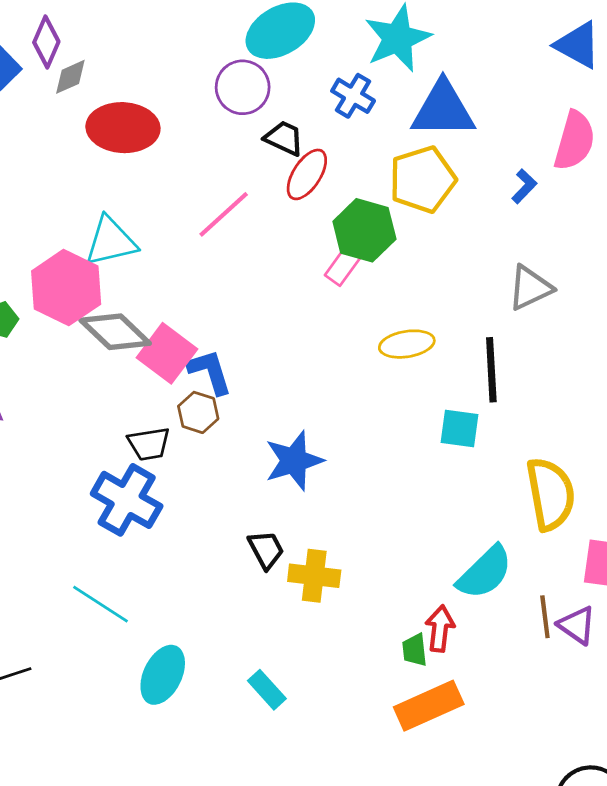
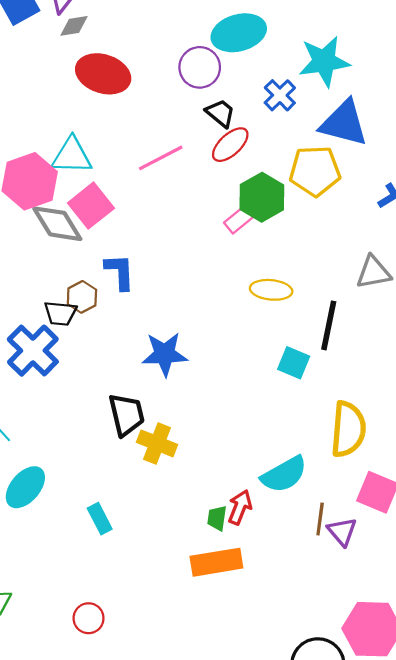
pink square: (167, 353) -> (91, 206), moved
brown hexagon: (198, 412) -> (82, 297), moved
black trapezoid: (266, 550) -> (126, 415), size x1.4

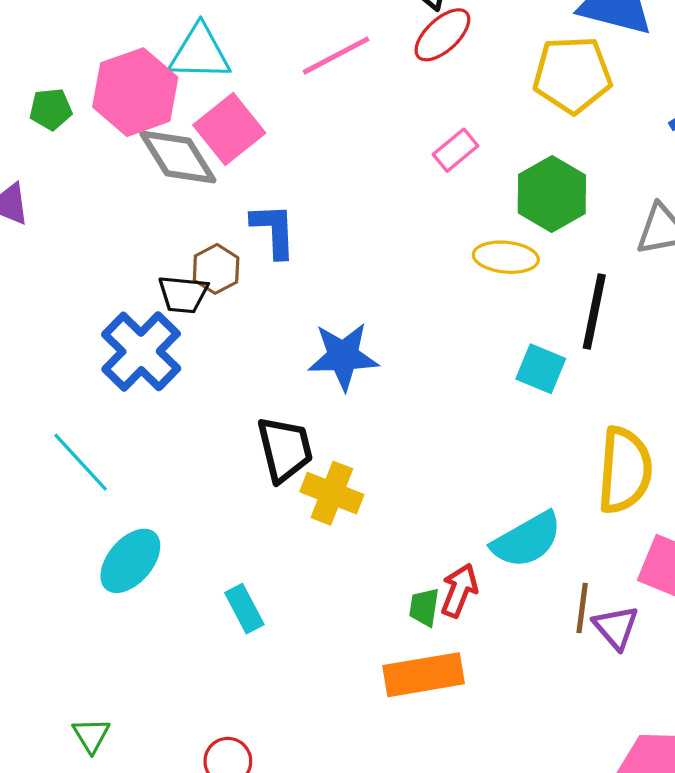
green hexagon: (262, 197) -> (552, 194), moved

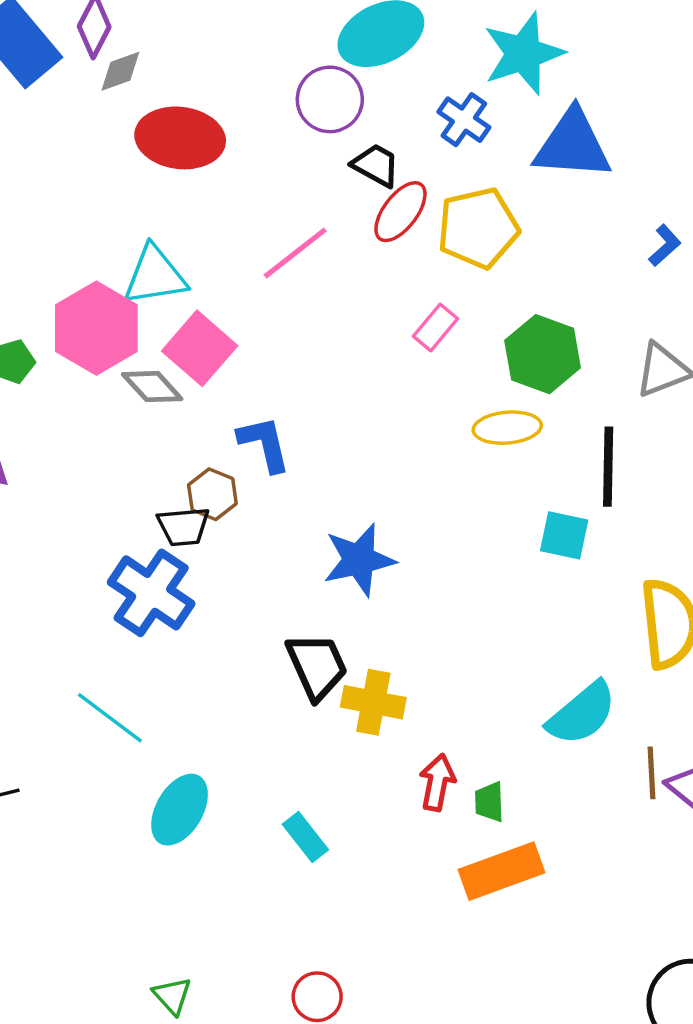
yellow pentagon: (572, 75) -> (478, 228), moved
gray diamond: (178, 157) -> (152, 387), size x0.7
red arrow: (459, 590) -> (437, 782), moved

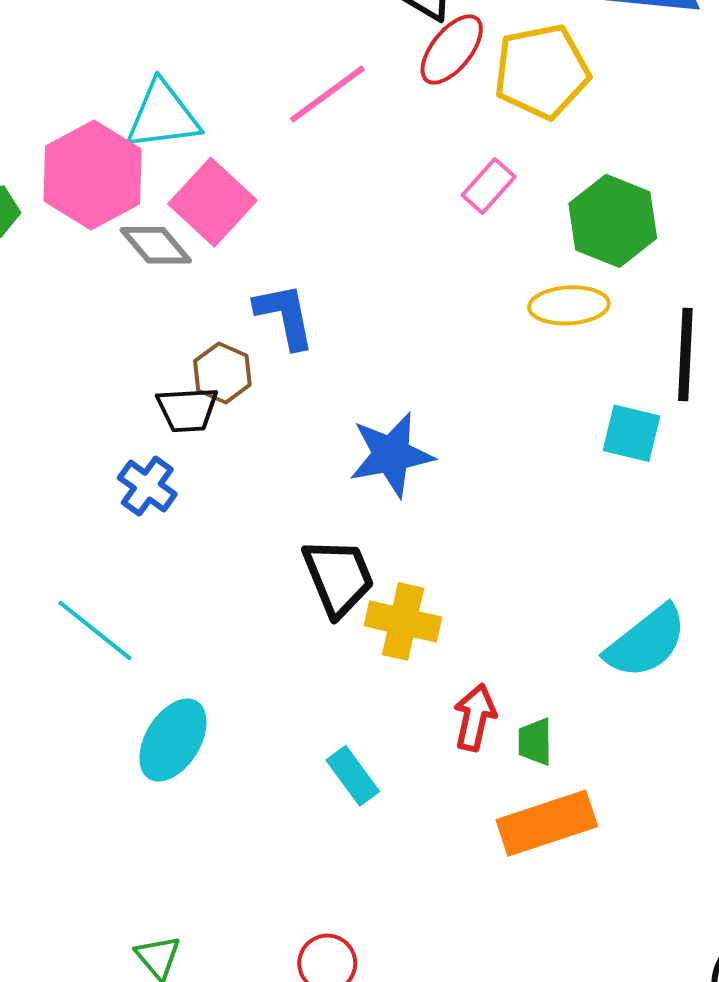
blue cross: (151, 593) -> (147, 486), size x0.6
cyan rectangle: (305, 837) -> (353, 776), moved

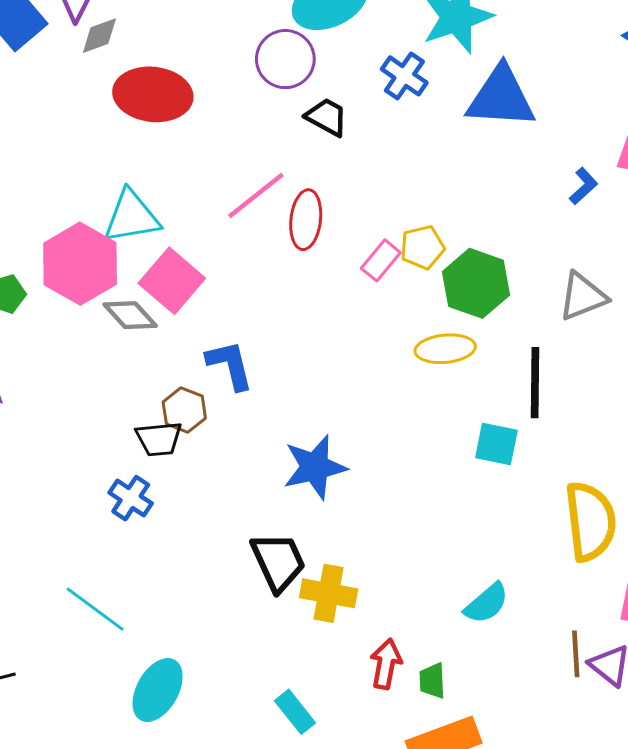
red ellipse: (452, 49) -> (306, 220), moved, turned -30
yellow pentagon: (542, 71) -> (422, 247), moved, size x0.6
cyan semicircle: (646, 642) -> (486, 603), moved, size x0.7

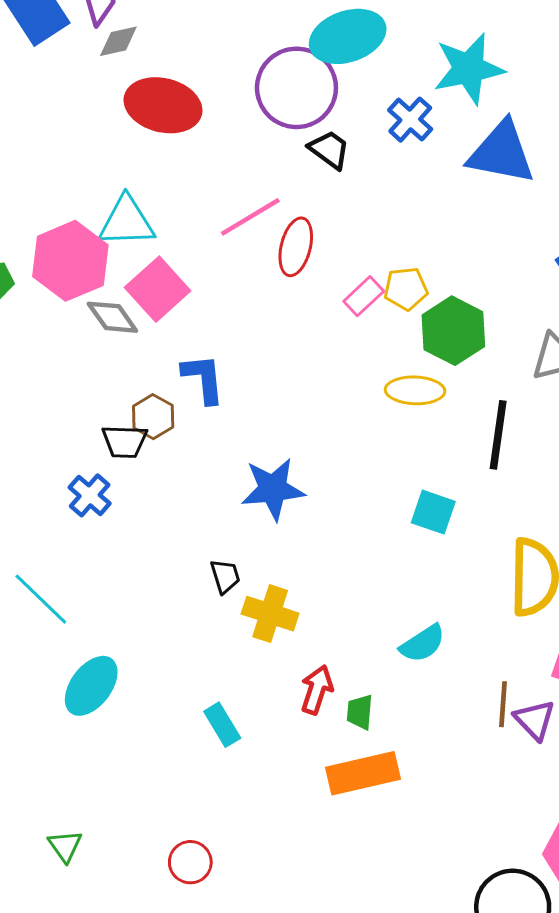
purple circle: (285, 59) -> (296, 88), size x1.4
cyan square: (496, 444) -> (433, 512), moved
black trapezoid: (278, 562) -> (225, 576), size x0.6

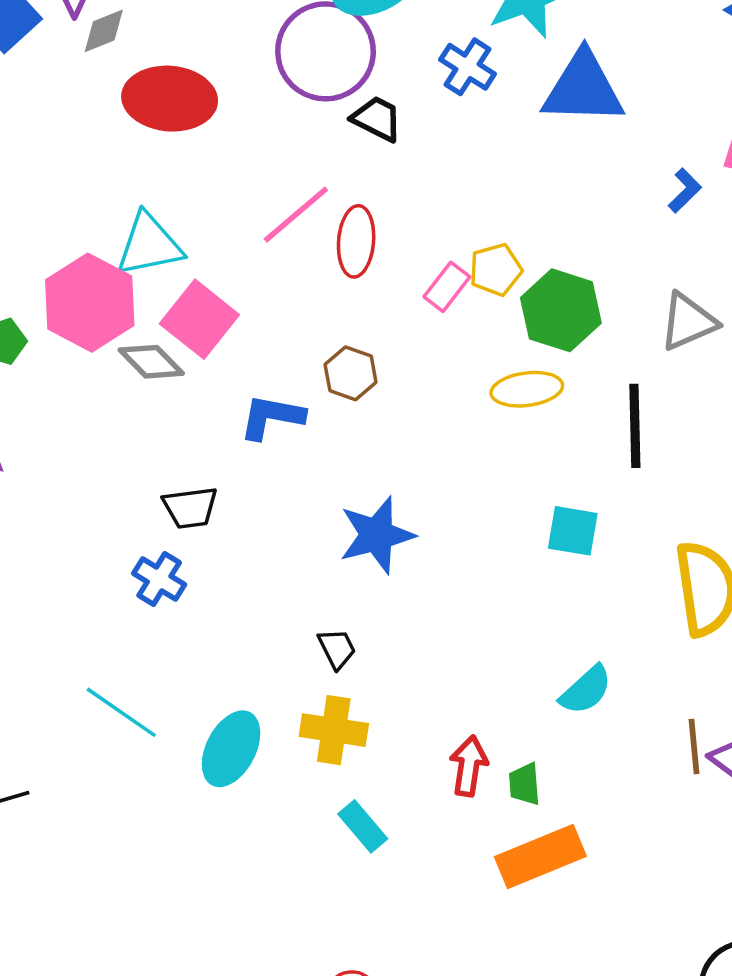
blue L-shape: (203, 379) -> (272, 417), turned -64
brown hexagon: (153, 417) -> (351, 373), moved
yellow cross: (270, 614) -> (334, 730), moved
cyan ellipse: (91, 686) -> (231, 749), moved

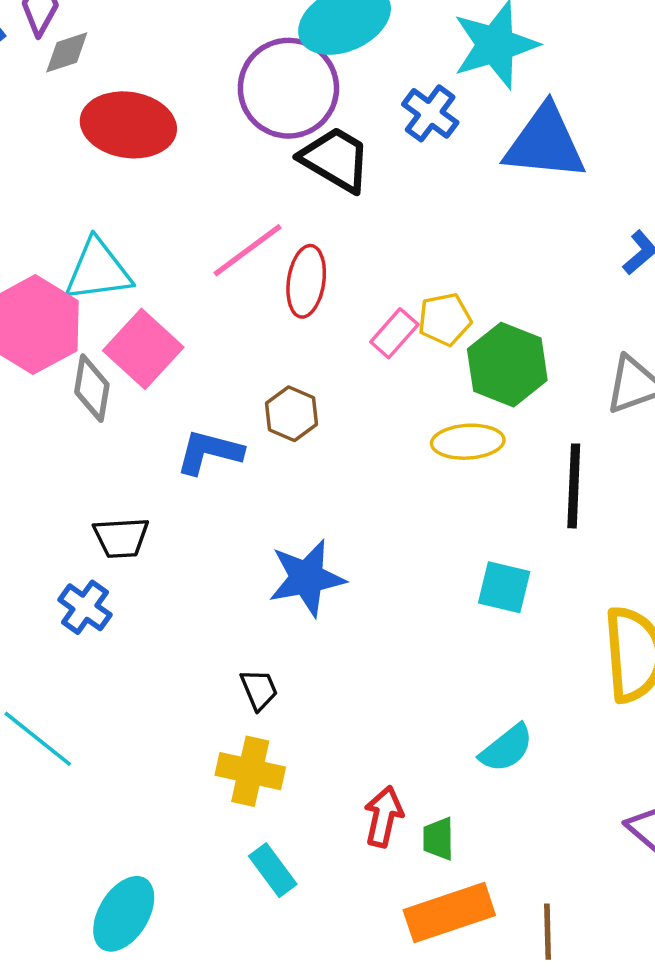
black trapezoid: (377, 119) -> (336, 159), size x1.4
gray diamond: (151, 362) -> (92, 388), turned 50
brown line: (694, 746) -> (548, 932), moved
cyan ellipse: (231, 749) -> (124, 914), moved

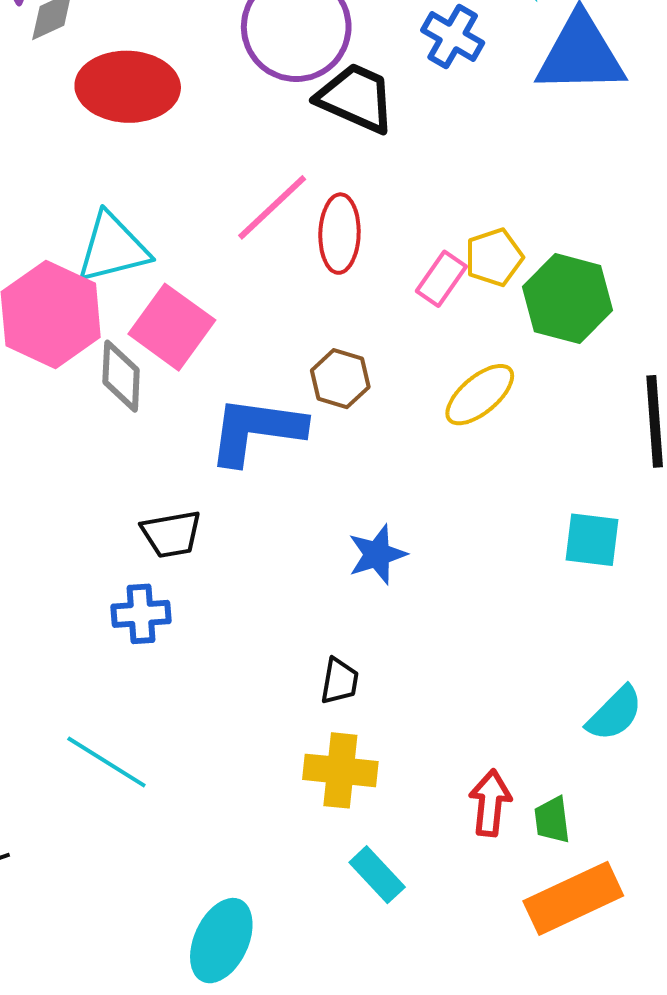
yellow ellipse: (468, 442) -> (480, 395), moved, turned -30
blue L-shape: (209, 452) -> (256, 430), size x1.4
blue star: (307, 578) -> (377, 554), size x0.7
blue cross: (85, 607) -> (141, 614), turned -33
black trapezoid: (259, 690) -> (340, 681), turned 39

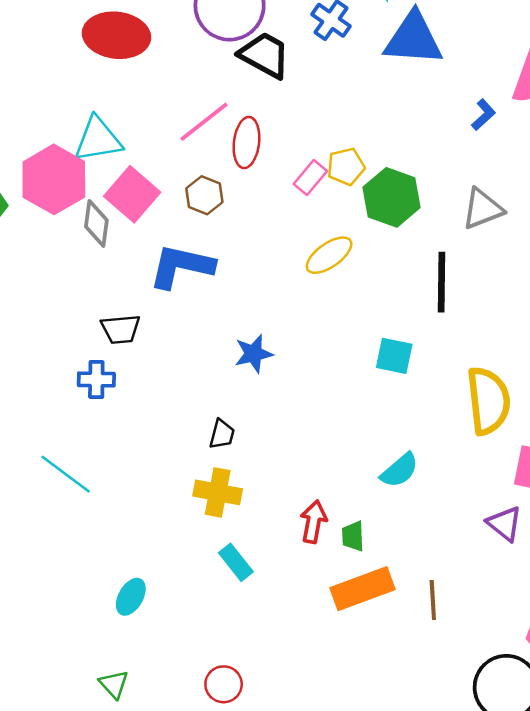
brown hexagon: (340, 379) -> (204, 195), moved
cyan ellipse: (221, 941) -> (131, 597), size x0.7

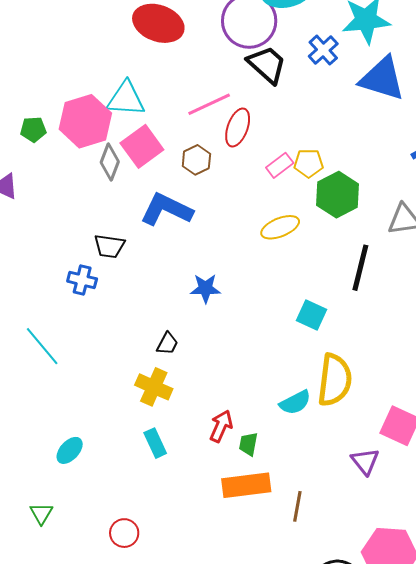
yellow semicircle: (488, 401) -> (335, 380), moved

